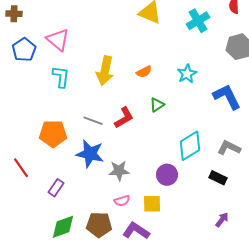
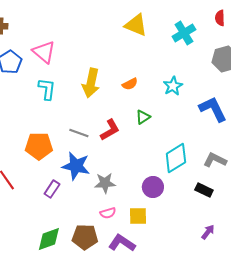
purple rectangle: (56, 188) -> (52, 189), moved

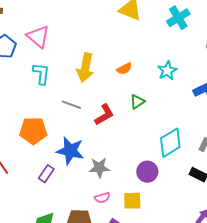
gray line: (79, 133) -> (71, 105), moved

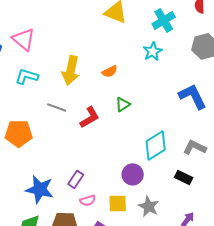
cyan star: (167, 71) -> (153, 51), moved
cyan L-shape: (41, 74) -> (27, 76), turned -80
blue star: (70, 151) -> (40, 189), moved
gray star: (99, 168) -> (149, 206), moved, turned 30
purple rectangle: (46, 174) -> (76, 179), moved

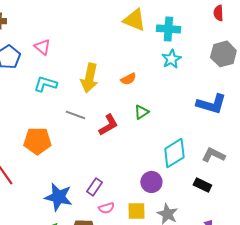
cyan cross: (164, 20) -> (168, 29), moved, turned 35
pink triangle: (24, 39) -> (42, 47), size x0.7
blue L-shape: (193, 96) -> (211, 104), turned 132

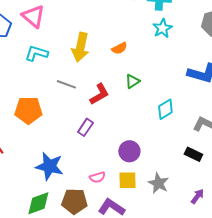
pink triangle: (42, 47) -> (33, 16), size x1.4
cyan diamond: (174, 153) -> (165, 109), moved, size x0.7
purple circle: (151, 182) -> (129, 151), moved
purple rectangle: (94, 187) -> (85, 127), moved

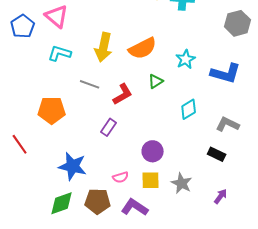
cyan star: (162, 28) -> (186, 59), moved
orange semicircle: (119, 48) -> (143, 48), size x1.8

